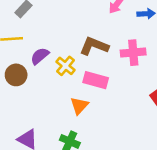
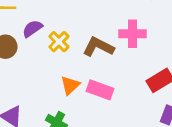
brown L-shape: (94, 46) -> (98, 47), moved
pink rectangle: (96, 80) -> (100, 90), moved

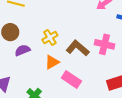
purple semicircle: (32, 29) -> (22, 50), moved
orange triangle: (70, 85) -> (52, 62), moved

